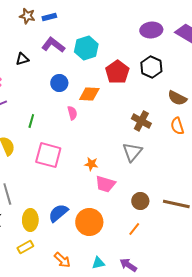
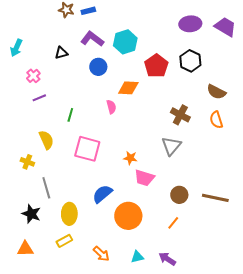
blue circle: (59, 83) -> (98, 67), moved
blue semicircle: (58, 213) -> (102, 194), moved

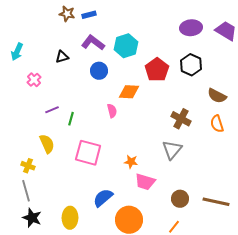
purple line: (39, 98) -> (52, 110), moved
gray line: (46, 188) -> (26, 191), moved

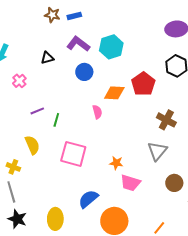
red pentagon: (157, 70) -> (143, 84), moved
brown circle: (180, 199) -> (174, 183), moved

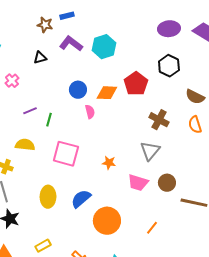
brown star: (52, 15) -> (45, 25), moved
blue circle: (84, 72) -> (78, 90), moved
yellow semicircle: (32, 145) -> (25, 145), turned -60
pink trapezoid: (130, 183) -> (138, 183), moved
yellow ellipse: (55, 219) -> (48, 197), moved

